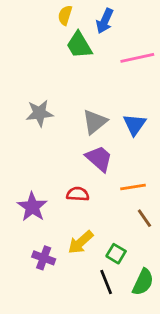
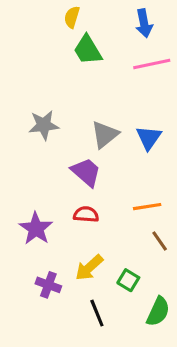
blue arrow: (105, 21) -> (144, 23), moved, turned -35
purple trapezoid: (99, 159) -> (86, 172), moved
black line: (106, 282) -> (97, 313), moved

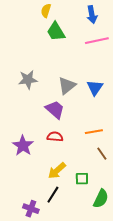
green square: (128, 280) -> (82, 179), turned -32
purple cross: (48, 285) -> (31, 209), moved
black line: (97, 313) -> (53, 195), moved, turned 54

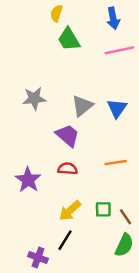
brown line: (102, 154) -> (125, 217), moved
green square: (82, 179) -> (103, 209), moved

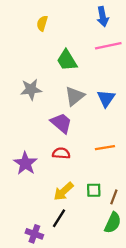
yellow semicircle: (56, 13) -> (42, 23), moved
green trapezoid: (69, 39) -> (67, 60), moved
brown line: (125, 217) -> (114, 197), turned 56

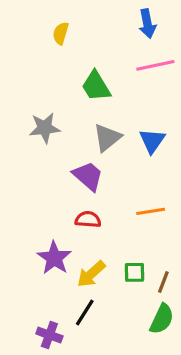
purple star: (25, 163) -> (54, 258), moved

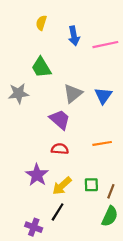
blue arrow: (147, 24) -> (74, 36), moved
green trapezoid: (96, 86) -> (41, 67), moved
gray star: (45, 128) -> (18, 93), moved

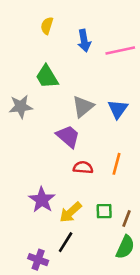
orange line: (102, 143) -> (117, 164), turned -66
red semicircle: (60, 149) -> (83, 168), moved

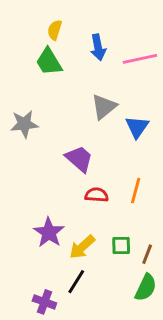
green trapezoid: (47, 77) -> (49, 62), moved
gray triangle: (83, 107) -> (104, 107), moved

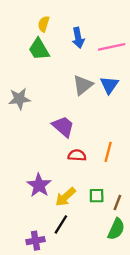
blue triangle: (137, 127) -> (109, 85), moved
purple cross: (44, 302) -> (36, 241), turned -30

